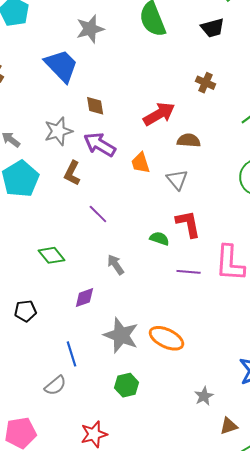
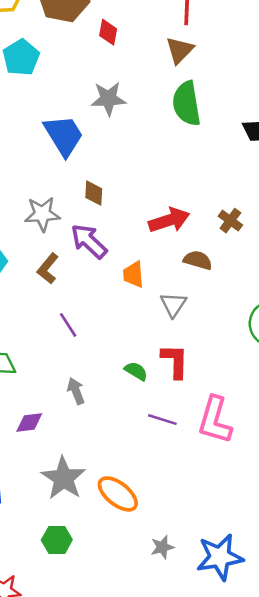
brown cross: (205, 83) -> (230, 221), moved
gray star: (204, 396) -> (162, 547), moved

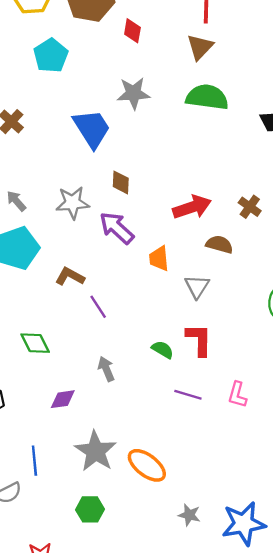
green semicircle: (187, 104) -> (207, 97), turned 108
brown L-shape: (48, 269) -> (70, 277), moved, turned 80
pink L-shape: (215, 420) -> (237, 395), size x0.6
gray star: (162, 547) -> (189, 515), turned 30

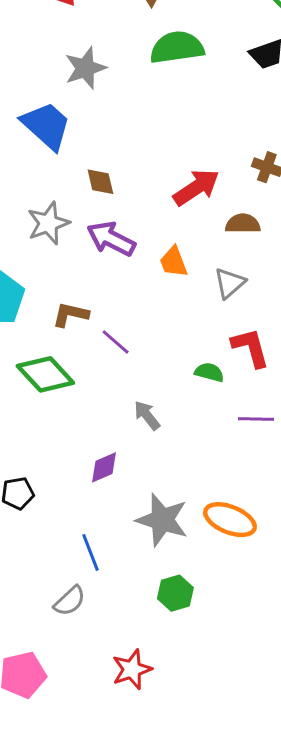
gray triangle: (197, 287) -> (230, 283), turned 32
green diamond: (35, 343) -> (45, 374), moved, size x1.4

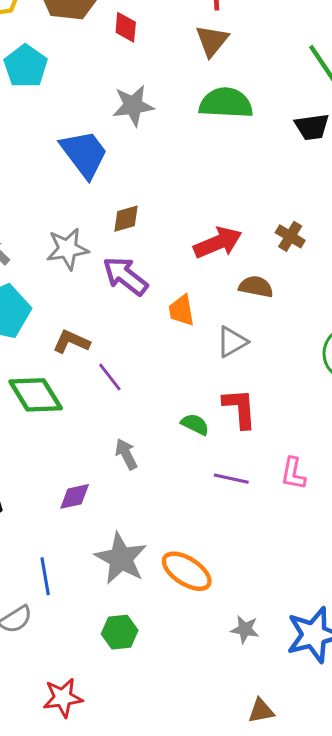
brown diamond: (100, 182) -> (126, 219), turned 76

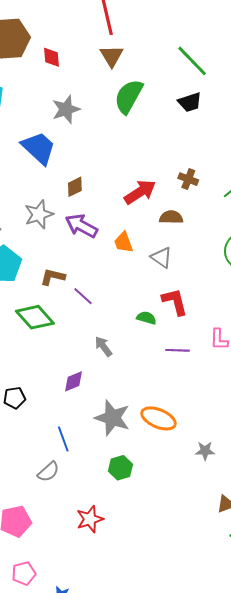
green semicircle: (226, 103) -> (129, 96), turned -54
gray triangle: (232, 342) -> (161, 257), turned -45

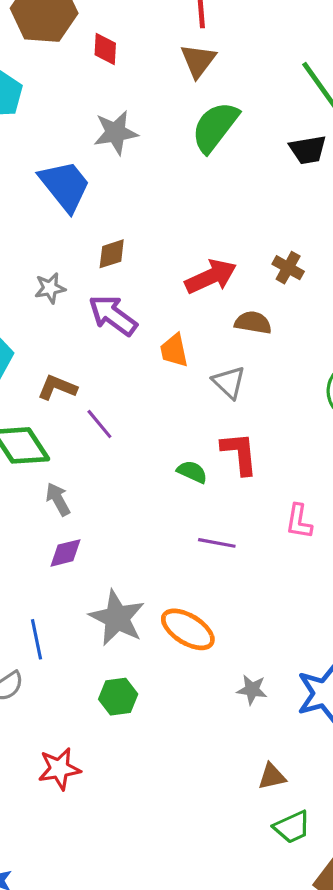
gray star: (39, 214) -> (50, 288), size x0.7
gray arrow: (103, 346) -> (58, 499), moved
purple line: (178, 350) -> (217, 543), moved

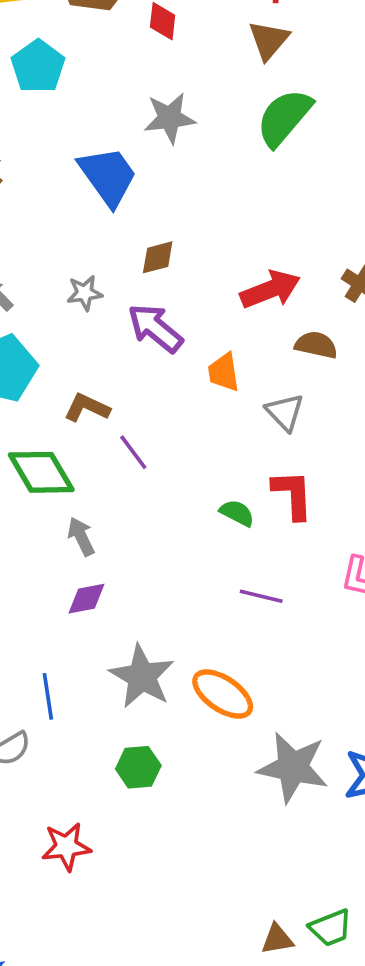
gray star: (252, 690) -> (293, 767), size x2.0
brown triangle: (272, 776) -> (277, 939), moved

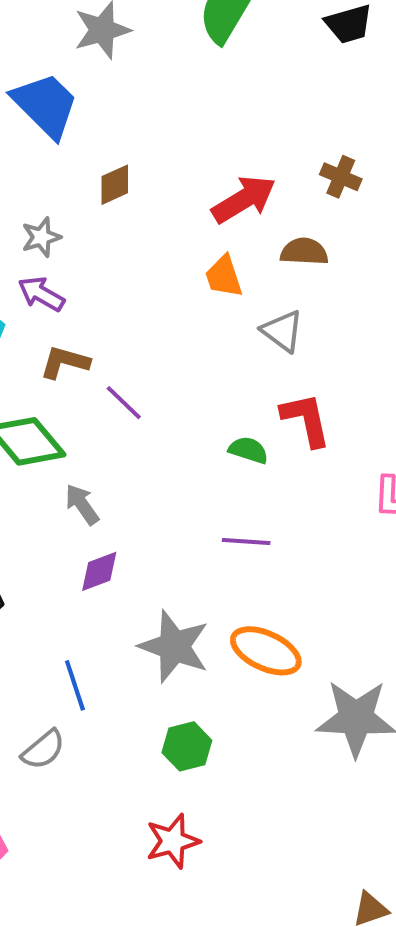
purple arrow: (155, 328) -> (41, 294), moved, size x0.7
orange trapezoid: (224, 372) -> (224, 276), moved
purple line: (261, 596) -> (246, 542), moved
red star: (66, 847) -> (173, 841), moved

